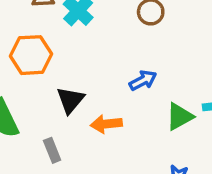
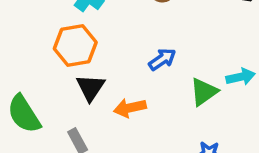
orange hexagon: (31, 55) -> (75, 45), moved

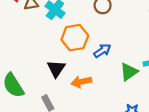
orange hexagon: (75, 45) -> (75, 38), moved

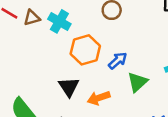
green triangle: (129, 72) -> (137, 82), moved

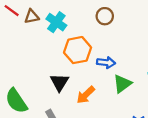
blue arrow: (118, 61) -> (106, 63), turned 42
orange arrow: (99, 98) -> (86, 95), turned -30

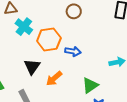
cyan cross: (56, 22) -> (24, 27), moved
green triangle: (122, 84) -> (90, 85), moved

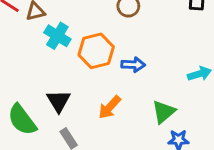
black triangle: (32, 67) -> (59, 101), moved

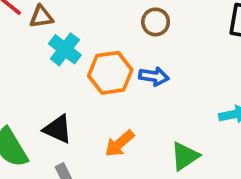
blue arrow: (133, 65) -> (154, 76), moved
black triangle: (59, 101) -> (58, 129), turned -40

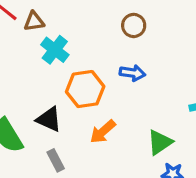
orange hexagon: (110, 73) -> (85, 89), moved

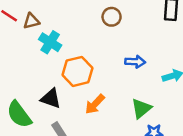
blue arrow: (132, 73) -> (135, 62), moved

